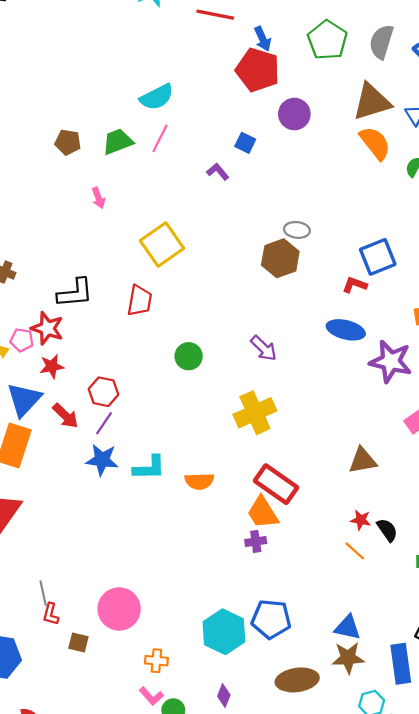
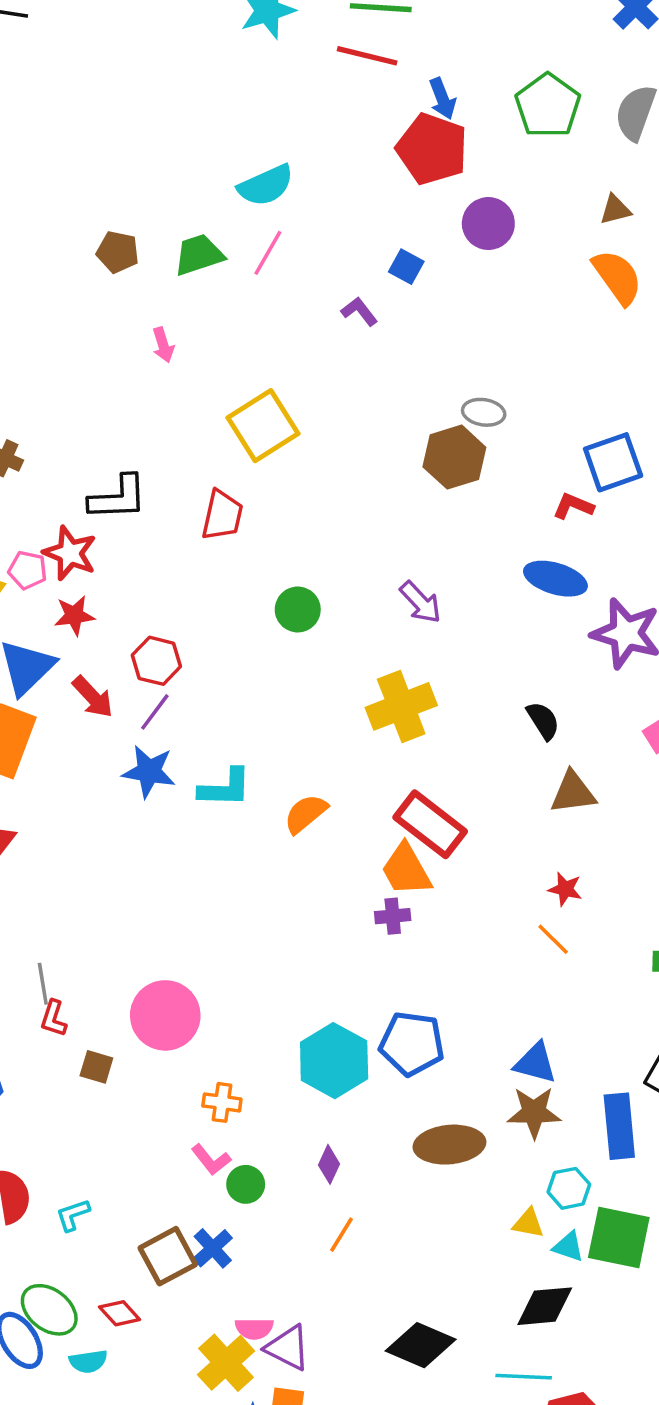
brown triangle: (372, 102) -> (615, 210), size x0.5
orange semicircle: (199, 481) -> (306, 814), turned 140
black semicircle: (387, 530) -> (543, 721), moved

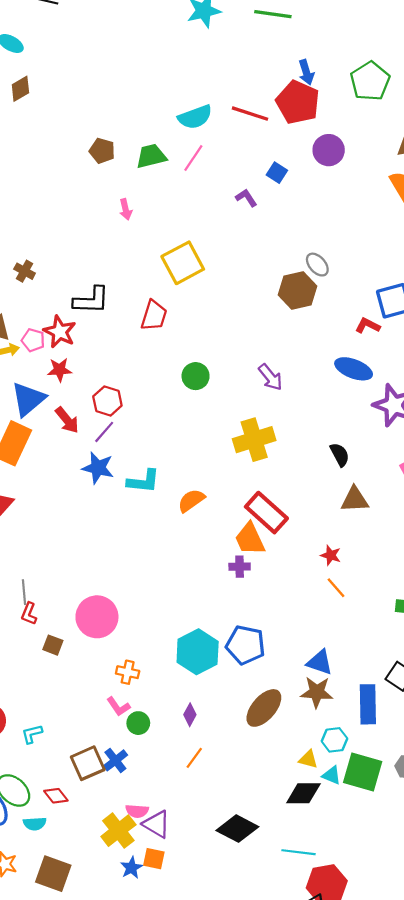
red line: (367, 56) -> (250, 114), moved
gray ellipse: (484, 412) -> (317, 265), turned 35
red star: (565, 889) -> (331, 555), moved
brown ellipse: (449, 1145) -> (264, 708), turned -48
black diamond: (545, 1306) -> (303, 793), moved

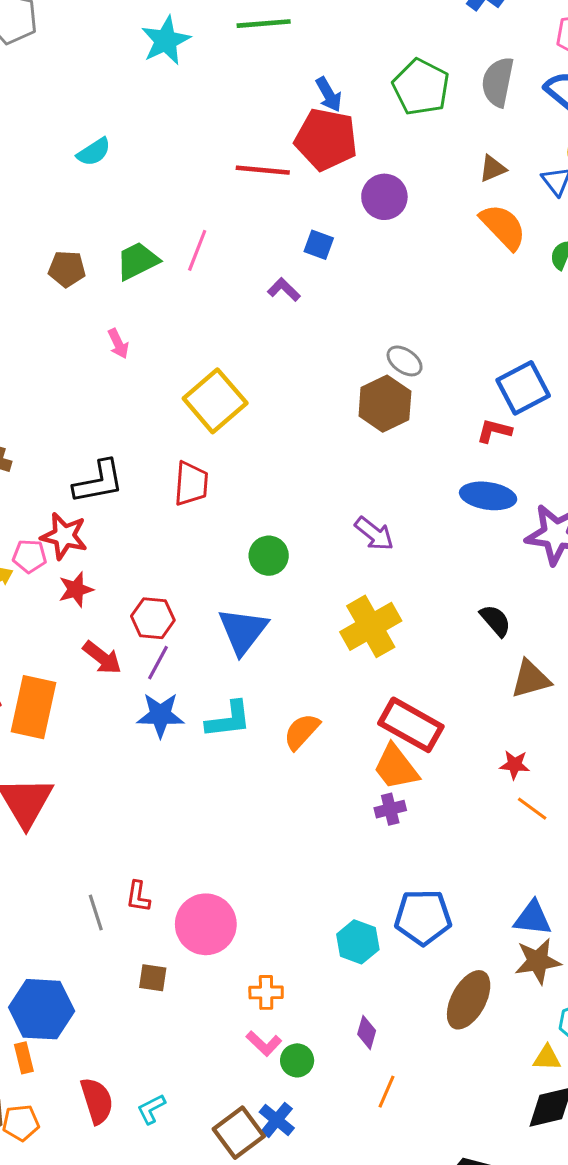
cyan semicircle: (195, 117) -> (94, 152), moved, size x0.7
blue triangle: (28, 399) -> (243, 631), moved
red L-shape: (29, 614) -> (138, 897), moved
cyan hexagon: (198, 652) -> (358, 942), size x0.7

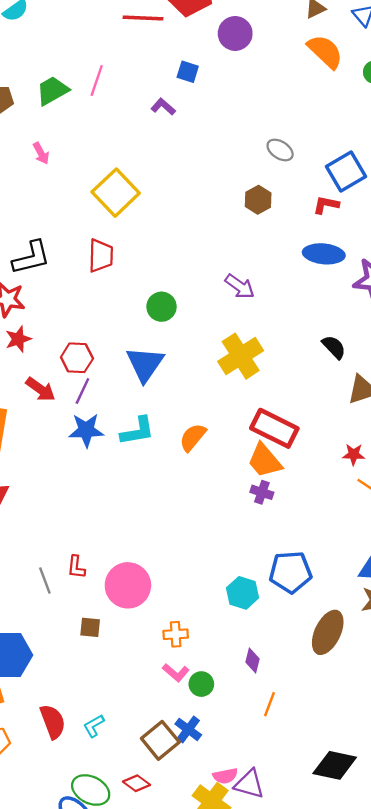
gray ellipse: (405, 361) -> (280, 150), moved
brown hexagon: (385, 404) -> (258, 200), moved, size x0.7
purple cross: (390, 809) -> (262, 492), turned 35

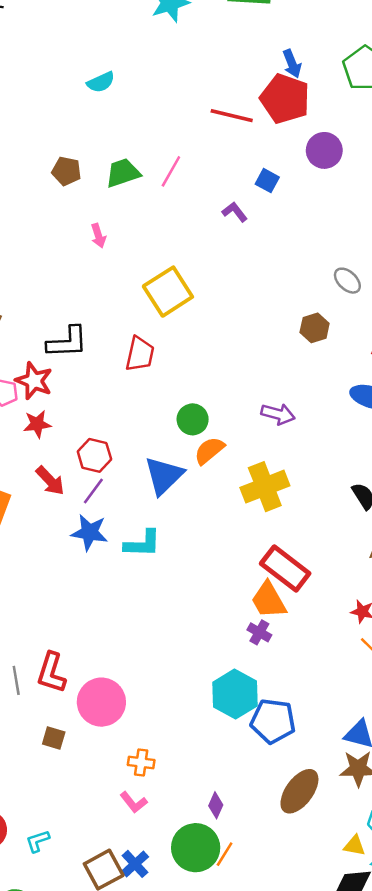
purple arrow: (240, 286) -> (278, 414), turned -32
orange semicircle: (193, 437) -> (209, 450), moved
red L-shape: (76, 567) -> (51, 673), size x1.6
cyan hexagon: (243, 593) -> (235, 694), moved, size x1.4
green circle: (201, 684) -> (196, 848), moved, size x1.8

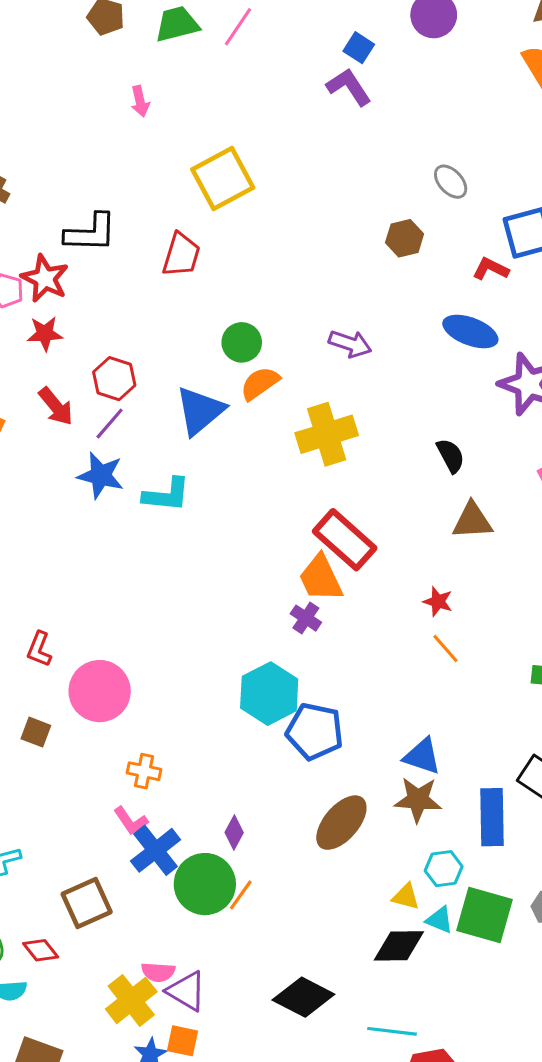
purple L-shape: (235, 212) -> (349, 87), moved, size x1.4
red L-shape: (51, 673) -> (39, 649), size x0.7
blue cross: (135, 864) -> (156, 850), moved, size x1.4

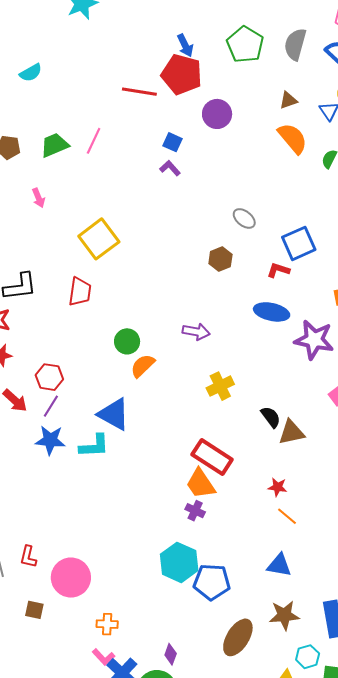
purple L-shape: (349, 87) -> (170, 168), size x0.7
blue triangle: (200, 411) -> (114, 414), moved, turned -42
yellow cross: (327, 434) -> (220, 386), moved, size x0.7
black semicircle: (450, 456) -> (271, 417), moved
blue triangle: (422, 756) -> (279, 565), moved

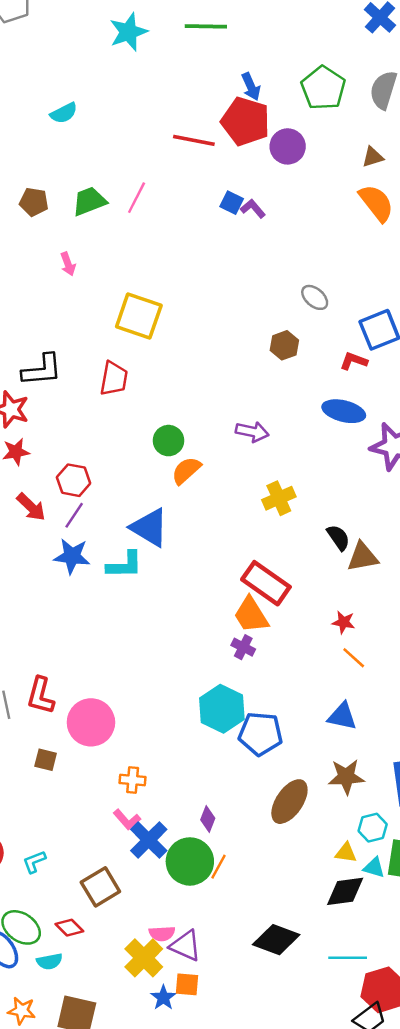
purple circle: (217, 114) -> (288, 146), moved
purple L-shape: (170, 168) -> (253, 209), moved
yellow square: (99, 239) -> (139, 316), turned -36
red L-shape: (28, 557) -> (41, 696), size x1.4

